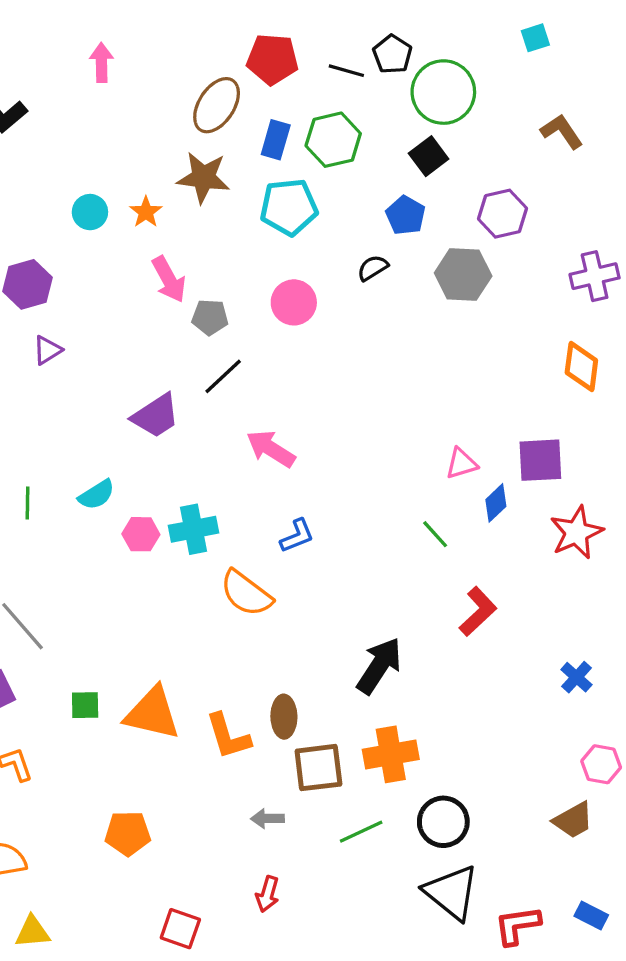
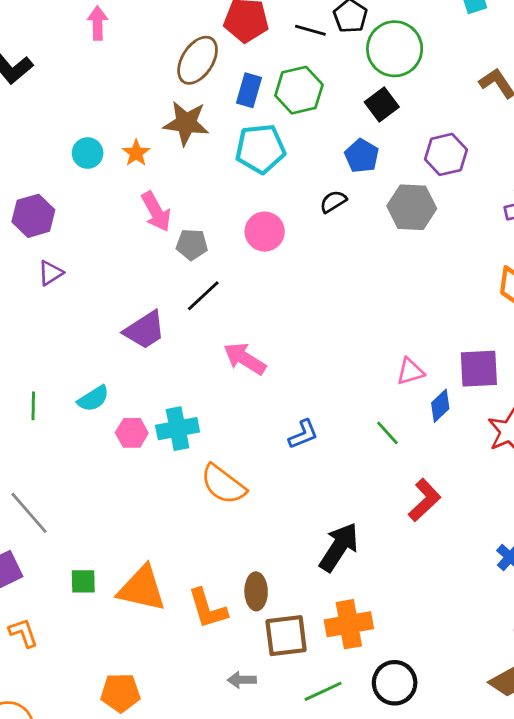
blue L-shape: (297, 536) -> (303, 434), moved

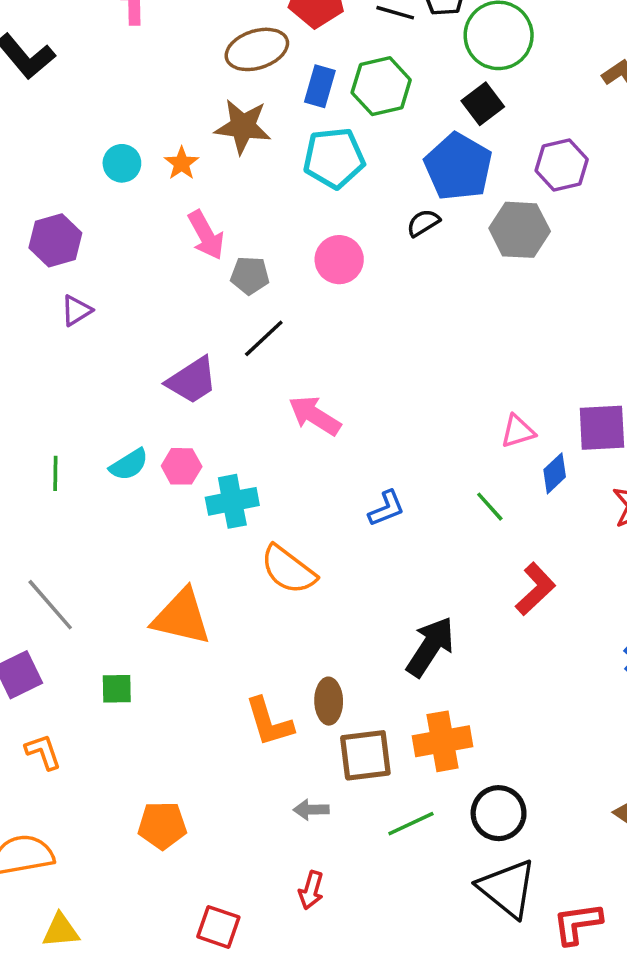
brown ellipse: (198, 60) -> (257, 49), turned 39
blue pentagon: (362, 156) -> (458, 167), size x1.6
pink hexagon: (132, 433) -> (182, 466), moved
orange triangle: (142, 589) -> (182, 617), moved

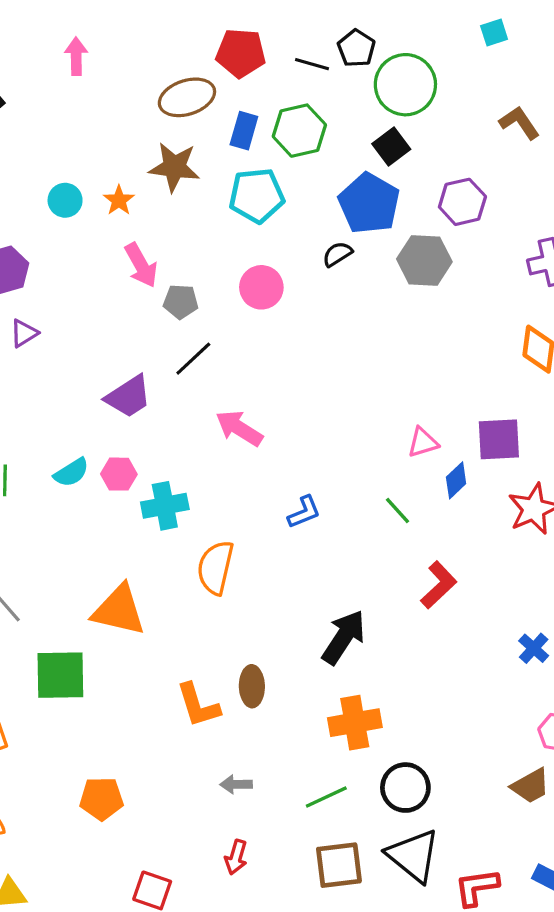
orange semicircle: (288, 570) -> (215, 568), turned 66
green square: (117, 689) -> (60, 675), size x1.8
brown square: (365, 755) -> (339, 865), moved

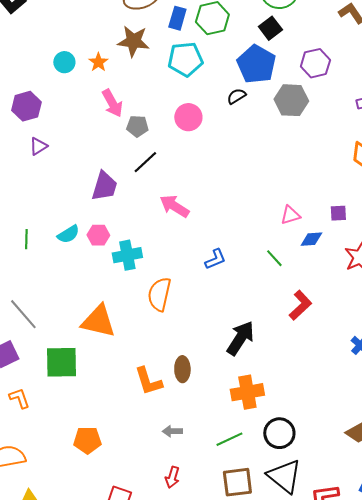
purple trapezoid: (128, 397) -> (104, 186), turned -40
purple square: (499, 439) -> (338, 213), size x0.6
blue diamond: (456, 480) -> (311, 239), turned 40

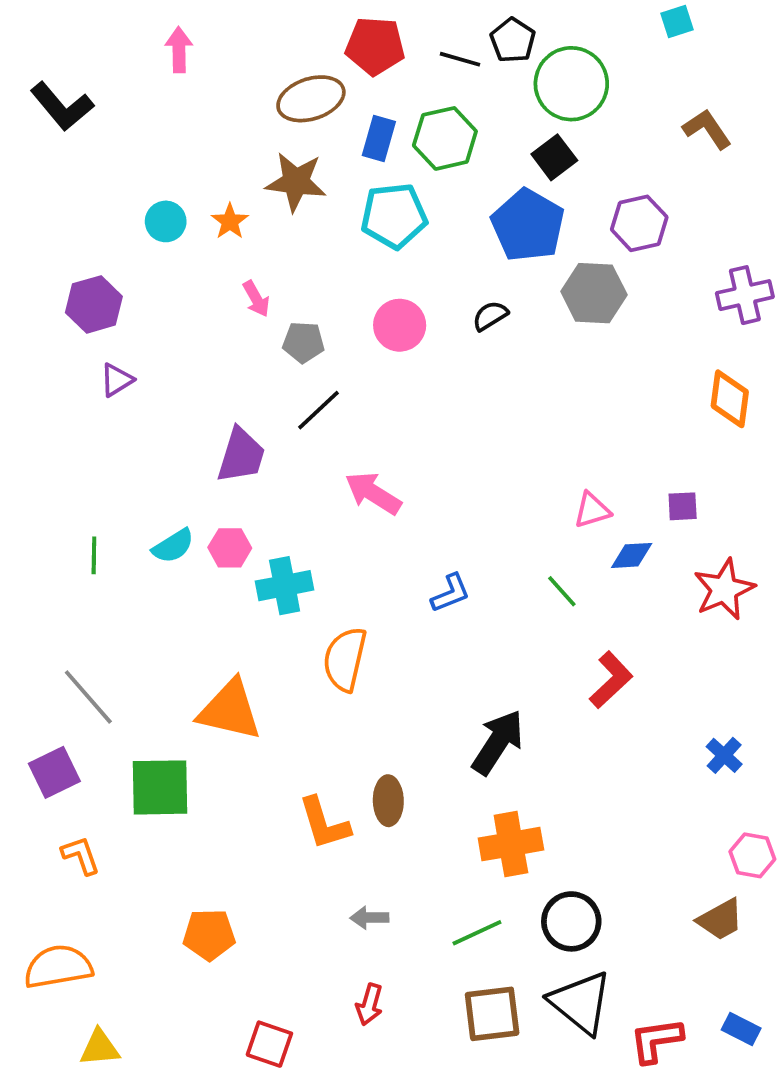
black semicircle: (236, 96) -> (490, 316), moved
pink arrow: (112, 103) -> (256, 299), size x0.7

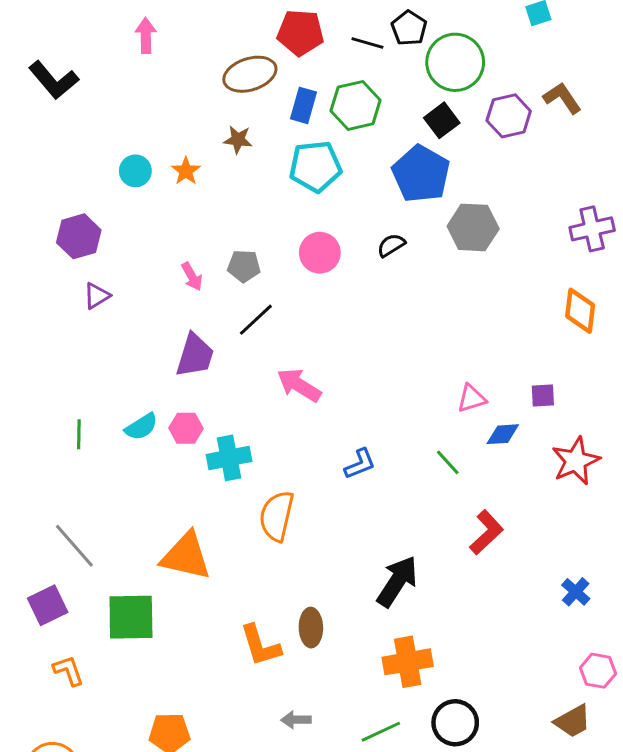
brown star: (296, 182) -> (238, 140), size x0.6
purple hexagon: (639, 223) -> (509, 116), moved
pink arrow: (256, 299) -> (192, 277), moved

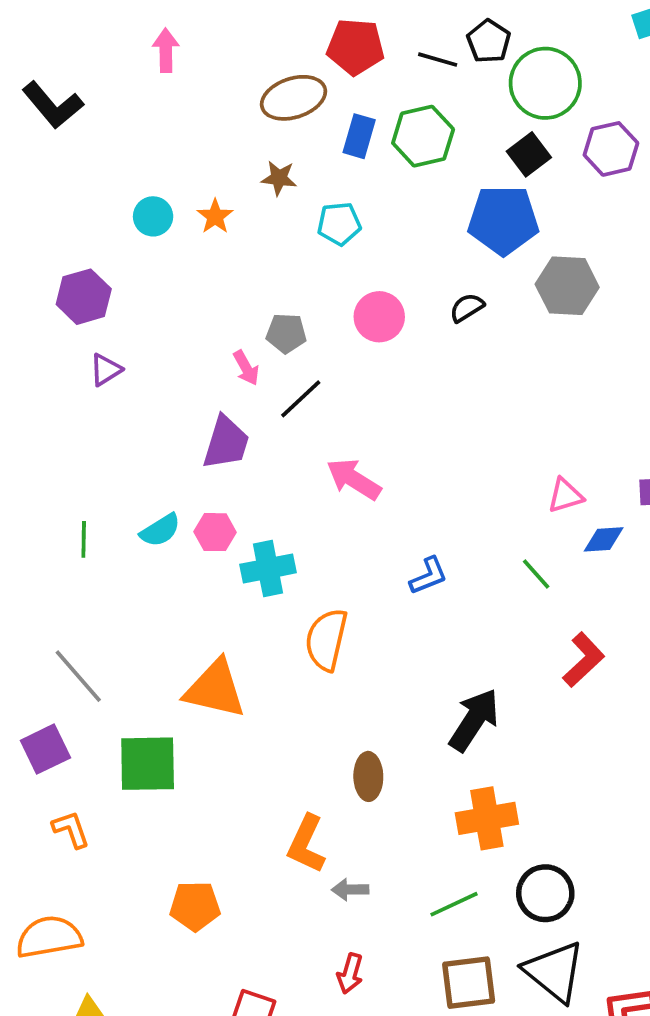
cyan pentagon: (315, 166) -> (339, 224), moved, size x0.7
blue pentagon: (421, 174) -> (503, 220), turned -30
pink arrow: (192, 277) -> (246, 368), moved
orange L-shape: (260, 645) -> (306, 844), moved, turned 42

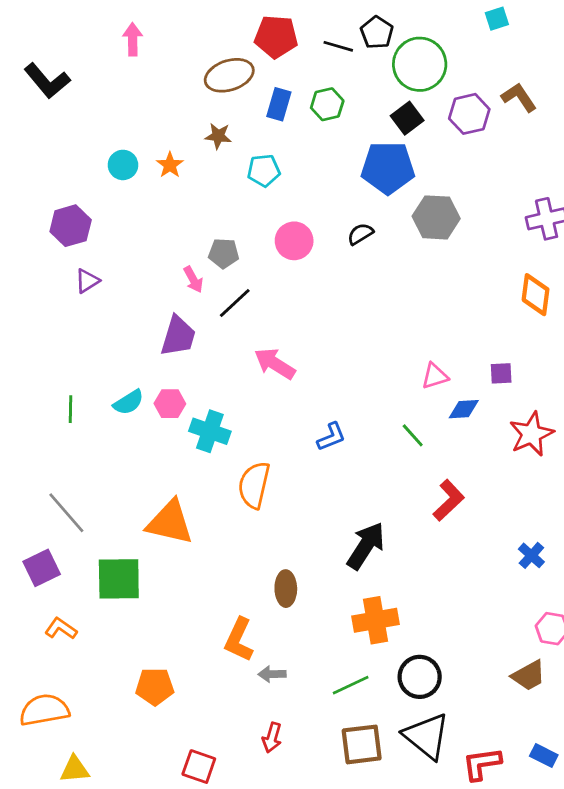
green hexagon: (423, 136) -> (327, 104), size x0.7
cyan cross: (268, 569) -> (210, 431), turned 30
orange L-shape: (71, 829) -> (61, 629), turned -36

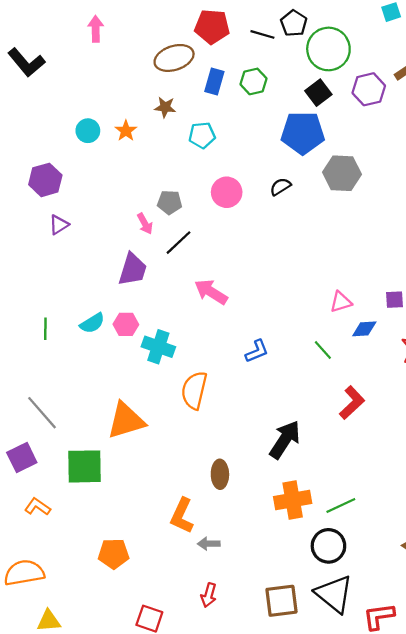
orange triangle: (170, 522) -> (126, 421), turned -30
green line: (351, 685) -> (341, 506), moved

